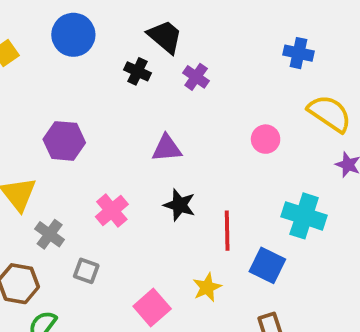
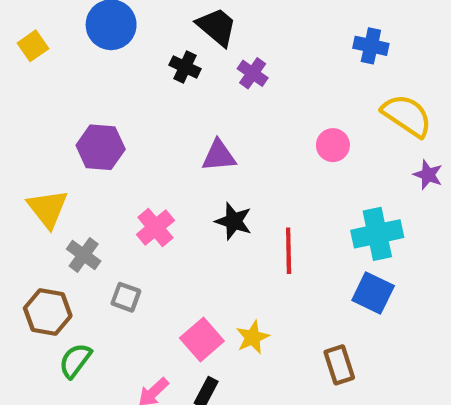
cyan cross: (304, 216) -> (377, 234), turned -30
blue square: (267, 265) -> (373, 293), moved
yellow star: (207, 287) -> (253, 337), moved

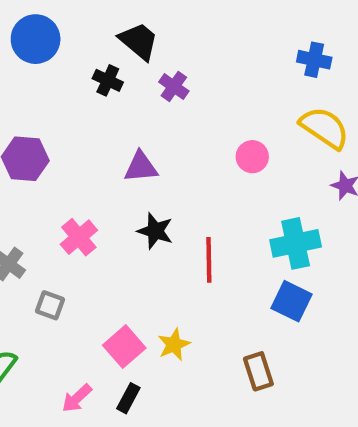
blue cross: (371, 46) -> (314, 60), moved

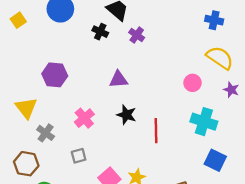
pink circle: (252, 157) -> (192, 83), moved
cyan cross: (296, 243) -> (204, 122), turned 30
blue square: (291, 301) -> (215, 160), moved
gray square: (50, 305) -> (79, 156), moved, turned -35

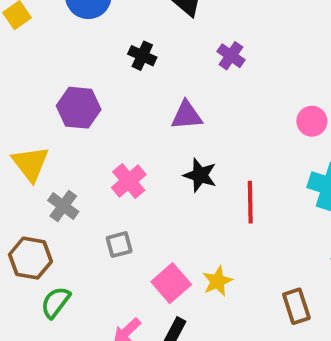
black cross: (100, 32) -> (142, 56), moved
purple cross: (137, 35) -> (231, 56), moved

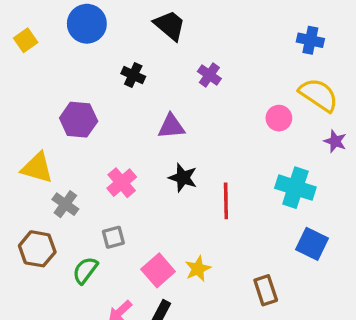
pink circle: (312, 121) -> (279, 118), moved
yellow triangle: (30, 164) -> (37, 168), turned -36
green semicircle: (56, 302) -> (85, 270), moved

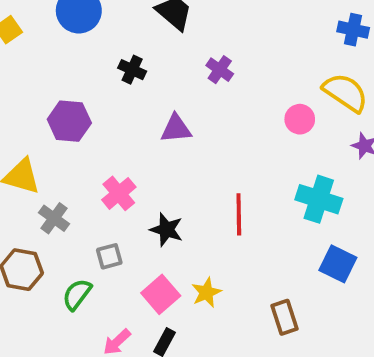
blue cross: (310, 40) -> (353, 30), moved
black star: (183, 178) -> (166, 230), moved

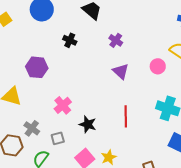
purple triangle: (176, 129) -> (121, 71), moved, turned 48
gray cross: (54, 218) -> (32, 128), moved

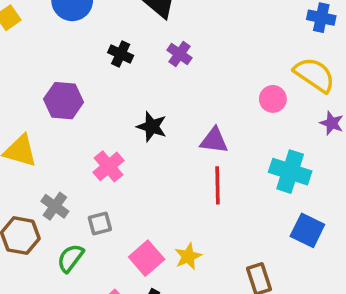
purple cross: (116, 40) -> (179, 54), moved
purple triangle: (121, 71) -> (214, 140), moved, turned -36
black star: (88, 124) -> (152, 127), moved

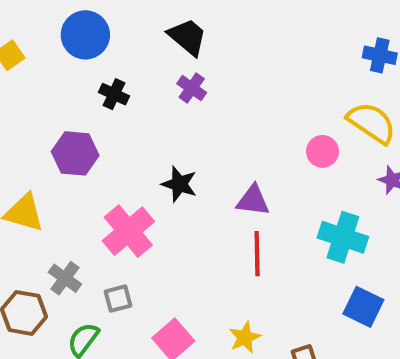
black cross: (121, 54) -> (114, 94), moved
purple cross: (179, 54) -> (192, 88), moved
pink cross: (109, 166) -> (128, 231), size x1.4
yellow star: (188, 256) -> (245, 337), moved

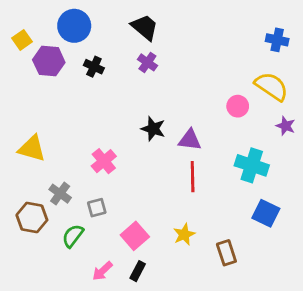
purple hexagon: (75, 153) -> (49, 61), moved
black star: (179, 184) -> (153, 129), moved
pink cross: (128, 231) -> (104, 161), size x0.7

